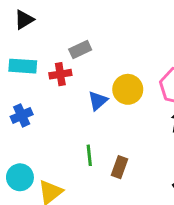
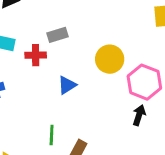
yellow circle: (128, 89) -> (110, 59), moved

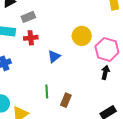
gray rectangle: (57, 35) -> (28, 17), moved

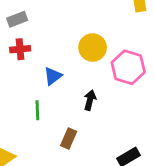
black arrow: (105, 72) -> (90, 100), moved
green line: (47, 92) -> (37, 110), moved

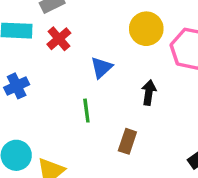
red cross: (20, 49) -> (59, 39), turned -30

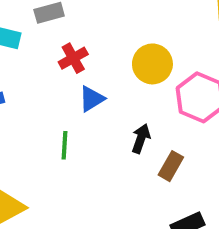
red cross: (59, 39) -> (73, 58), moved
brown rectangle: (127, 141) -> (171, 166), moved

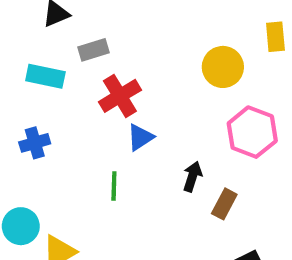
red cross: (73, 58) -> (120, 96), size x1.4
yellow circle: (152, 64) -> (223, 67), moved

